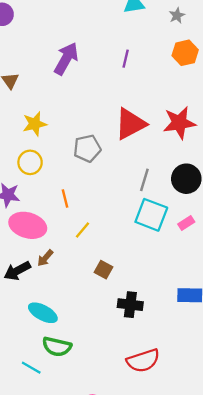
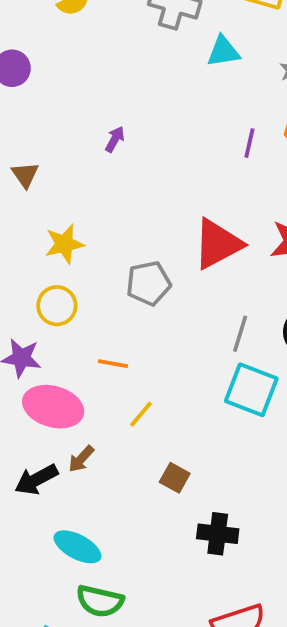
purple arrow: (66, 59) -> (115, 139), size x0.5
purple line: (126, 59) -> (249, 143), moved
orange line: (65, 199) -> (113, 364), turned -66

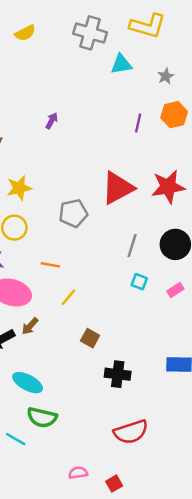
cyan square: (251, 390) -> (139, 282), size x0.5

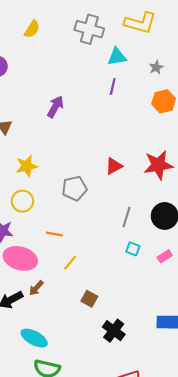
yellow semicircle: (25, 33) -> (32, 29), turned -30
purple arrow: (52, 121) -> (55, 107), size x1.5
purple line: (138, 123) -> (113, 86), moved
red triangle: (118, 188) -> (114, 166), size x0.6
black cross: (118, 374) -> (114, 331), turned 30

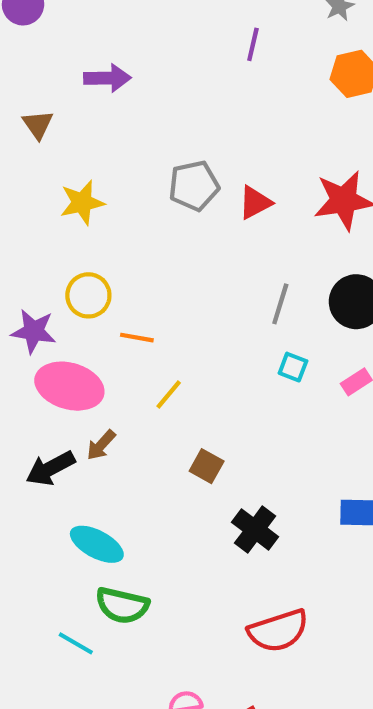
purple arrow: (55, 107) -> (107, 78), moved, turned 60
gray pentagon: (74, 188) -> (194, 186), moved
yellow circle: (22, 201) -> (88, 295), moved

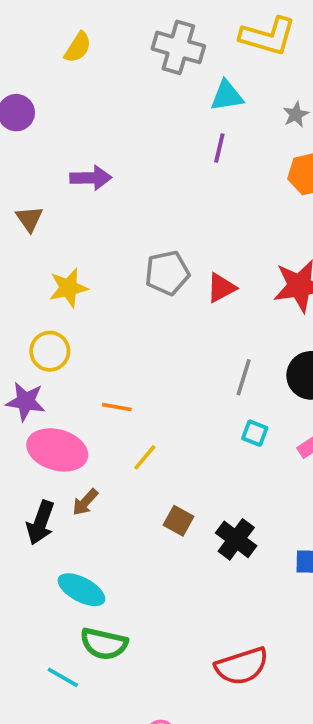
yellow circle: (88, 295) -> (50, 351), moved
black arrow: (50, 468) -> (40, 523), turned -42
black cross: (255, 530) -> (236, 539), moved

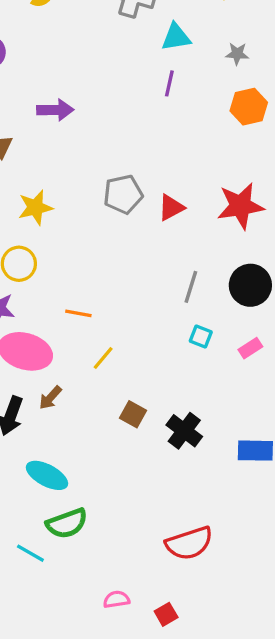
gray star: (296, 114) -> (237, 54), turned 30
green semicircle: (104, 644) -> (67, 523), turned -33

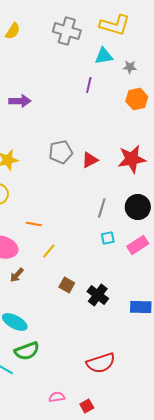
cyan triangle: (176, 37) -> (104, 56), moved
cyan square: (201, 337) -> (108, 238), turned -32
pink rectangle: (250, 348) -> (138, 245), size x1.5

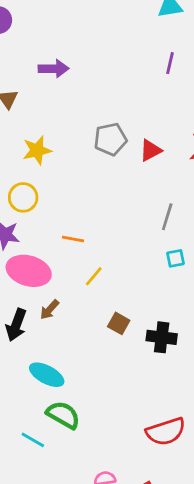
purple line: (89, 85) -> (170, 63), moved
black cross: (98, 295) -> (162, 337), turned -30
green semicircle: (27, 351) -> (63, 415), turned -130

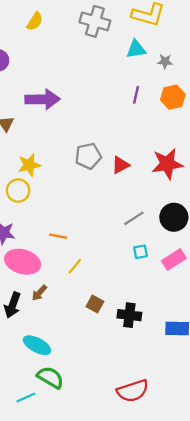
purple arrow: (54, 69) -> (43, 99), size x1.4
yellow circle: (23, 197) -> (18, 191), moved
gray line: (167, 217) -> (134, 218), turned 40
cyan line: (33, 440) -> (26, 397), turned -54

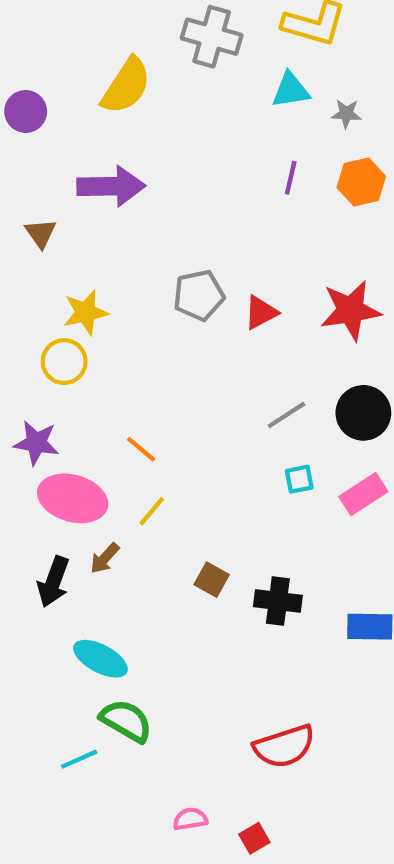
yellow semicircle: (35, 21) -> (126, 86), moved, size x1.6
orange line: (58, 236) -> (141, 449), turned 30
yellow line: (75, 266) -> (152, 511), moved

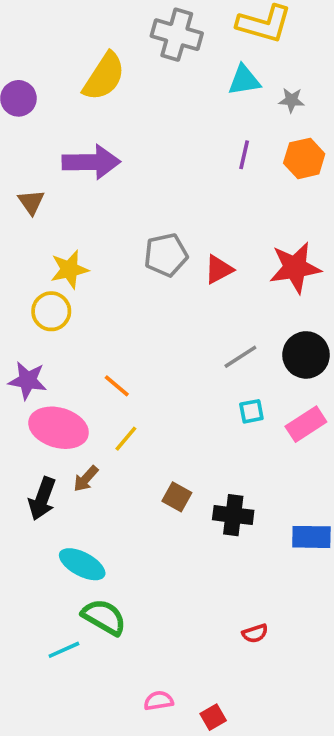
red semicircle: (284, 746) -> (255, 633), moved, size x0.5

